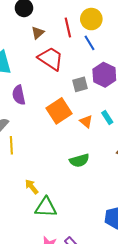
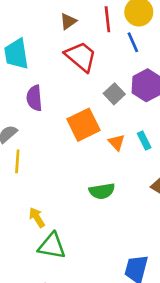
gray square: (80, 84) -> (114, 94), turned -35

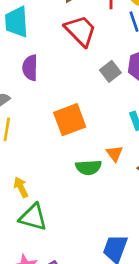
orange square: (83, 125) -> (70, 120), moved
orange triangle: (117, 142) -> (115, 154), moved

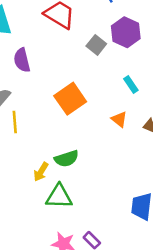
green semicircle: (88, 167) -> (66, 159), moved
yellow arrow: (21, 187) -> (41, 172), turned -108

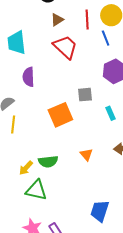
gray square: (96, 45) -> (85, 95), moved, turned 35
orange triangle: (119, 119) -> (86, 155), moved

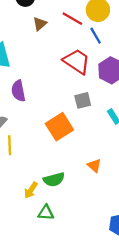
red line: (87, 20) -> (72, 19), turned -48
red trapezoid: (65, 47) -> (77, 61), moved
green triangle: (36, 190) -> (46, 213), size x0.7

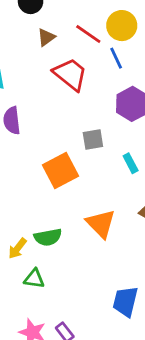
red trapezoid: (77, 61) -> (70, 74), moved
orange triangle: (94, 166) -> (101, 224), size x1.6

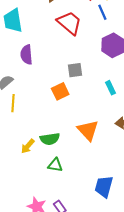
gray square: (93, 139) -> (75, 70), moved
orange square: (60, 170) -> (60, 91), size x0.7
green triangle: (34, 279) -> (55, 165), moved

